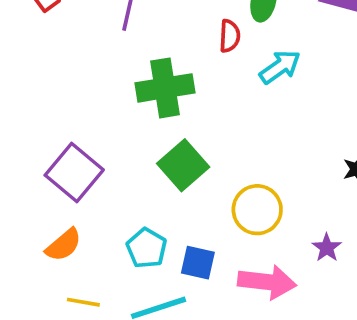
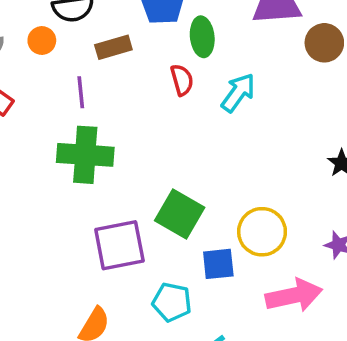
green cross: (165, 88) -> (85, 155), moved, turned 32
purple square: (74, 172) -> (119, 245), moved, turned -32
blue square: (198, 263) -> (218, 264), moved

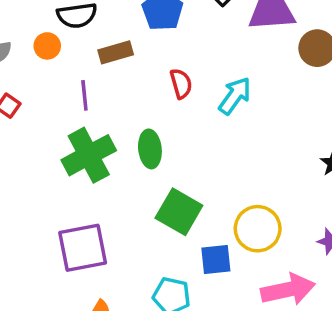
green ellipse: (202, 37) -> (150, 149), moved
green cross: (85, 155) -> (89, 155), turned -32
purple square: (119, 245) -> (83, 248), moved

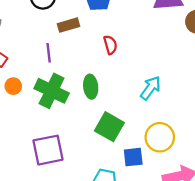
orange circle: (47, 46) -> (13, 86), moved
cyan arrow: (235, 96) -> (151, 88), moved
green cross: (89, 155) -> (52, 91), turned -36

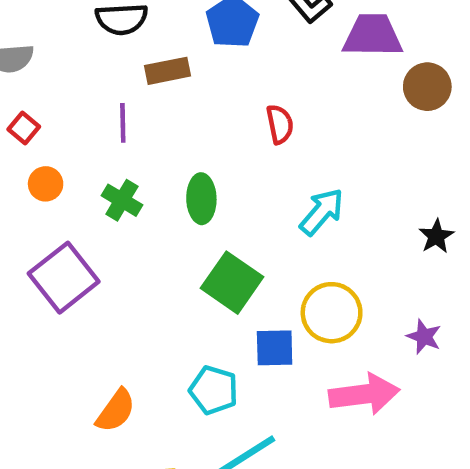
red semicircle: (110, 45) -> (280, 124), moved
green cross: (52, 91) -> (122, 200), size x0.6
purple square: (48, 150) -> (64, 278), moved, turned -32

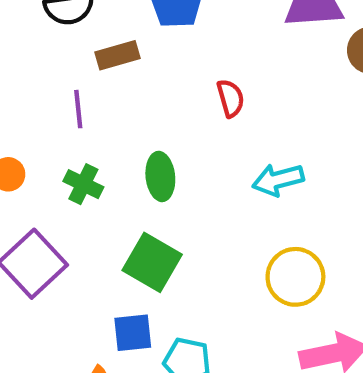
cyan arrow: (322, 212) -> (278, 180), turned -141
green square: (232, 283) -> (152, 262), moved
blue square: (275, 348) -> (133, 333), moved

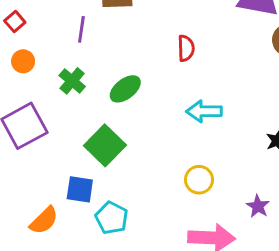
green ellipse: (160, 176) -> (125, 89), turned 44
yellow circle: (295, 277) -> (199, 180), size x0.7

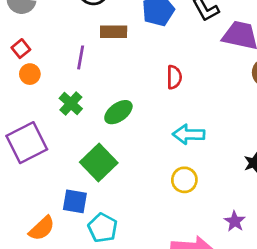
orange circle: (23, 61) -> (30, 74), moved
yellow circle: (199, 180) -> (184, 180), moved

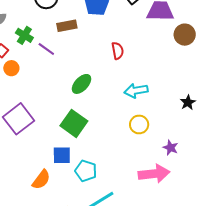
purple line: (81, 57) -> (46, 49), turned -54
green cross: (71, 103) -> (24, 35), moved
purple star: (235, 221) -> (171, 148), moved

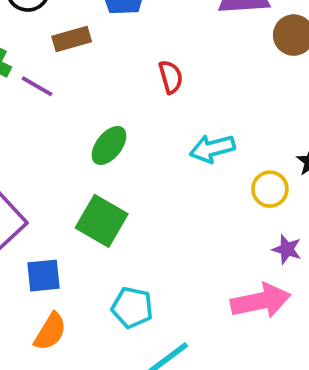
yellow circle: (139, 124) -> (270, 189), moved
blue square: (62, 155) -> (43, 276), moved

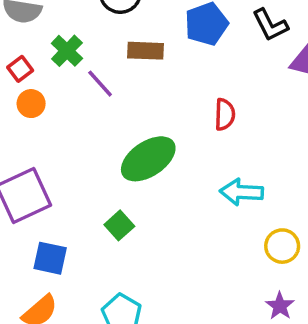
green ellipse: (109, 145) -> (148, 159), size x1.4
green square: (102, 221) -> (119, 225), size x0.6

